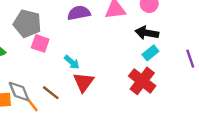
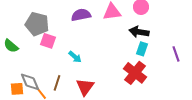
cyan rectangle: (150, 53) -> (142, 49), turned -32
red triangle: (84, 82) -> (85, 87), moved
brown line: (51, 93) -> (57, 83), turned 70

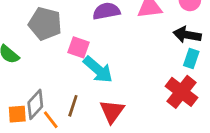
pink square: (48, 41) -> (79, 47), moved
cyan arrow: (75, 57) -> (98, 70), size x1.6
gray diamond: (30, 82) -> (35, 104), turned 65

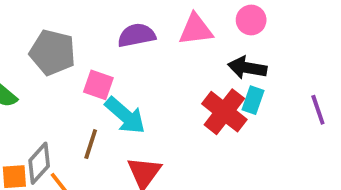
red cross: (182, 92) -> (224, 112), moved
brown line: (73, 106) -> (91, 144), moved

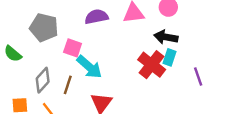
purple line: (318, 110) -> (198, 77), moved
gray diamond: (39, 163) -> (43, 80), moved

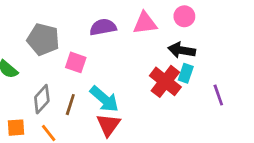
cyan arrow: (89, 67) -> (104, 99), moved

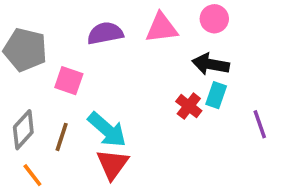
red cross: (165, 81) -> (189, 106), size x0.6

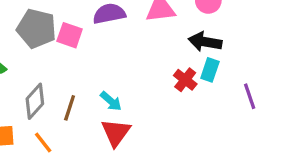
pink square: (69, 81) -> (70, 35), moved
cyan arrow: (107, 130) -> (111, 101), size x0.6

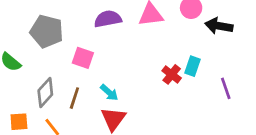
pink square: (70, 35) -> (83, 58), moved
black arrow: (205, 42) -> (219, 26), moved

